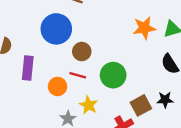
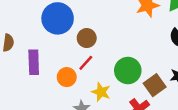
red line: (78, 75) -> (86, 63), turned -56
green circle: (113, 75) -> (128, 71), moved

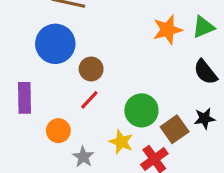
orange circle: (67, 77) -> (58, 131), moved
yellow star: (101, 92) -> (121, 142), moved

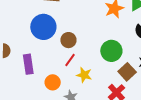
green circle: (141, 110) -> (111, 51), moved
yellow star: (121, 142) -> (84, 75), moved

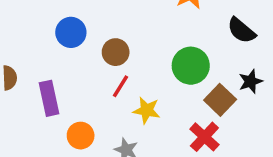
blue circle: (43, 27) -> (71, 32), size x0.7
orange circle: (53, 82) -> (81, 136), moved

